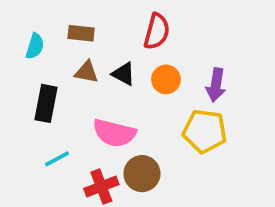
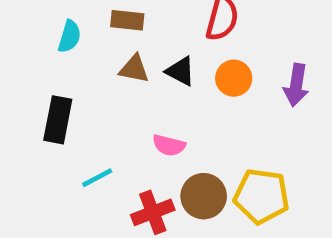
black rectangle: (46, 103) -> (58, 120), moved
yellow pentagon: (205, 131) -> (261, 196), moved
pink semicircle: (114, 133) -> (169, 145), size x0.6

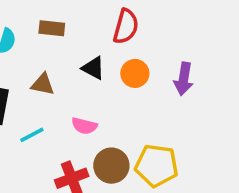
brown triangle: (134, 69) -> (43, 84), moved
cyan line: (97, 178) -> (32, 135), moved

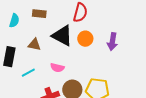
black triangle: (93, 68) -> (62, 36), size x1.6

